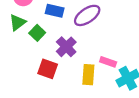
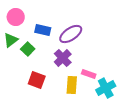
purple cross: (66, 47) -> (63, 58), moved

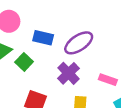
pink rectangle: (89, 74) -> (108, 80), moved

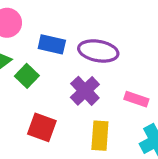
purple ellipse: (79, 43) -> (98, 51), turned 44

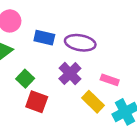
green square: (27, 76) -> (25, 79), moved
yellow rectangle: (100, 136) -> (93, 102), moved, turned -50

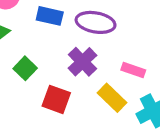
red square: (37, 102) -> (56, 99), moved

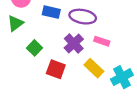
pink rectangle: (133, 70) -> (102, 41), moved

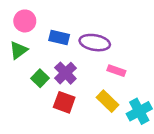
purple cross: (74, 43) -> (65, 73), moved

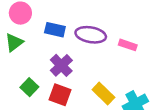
pink rectangle: (116, 71) -> (128, 45), moved
green square: (40, 78) -> (29, 87), moved

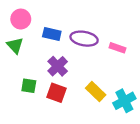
green triangle: (14, 42) -> (15, 46), turned -36
green square: (29, 87) -> (29, 86), turned -35

